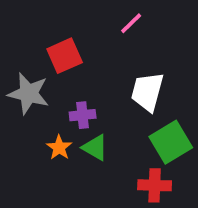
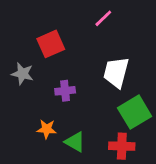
gray star: (29, 94) -> (22, 74), size x0.7
orange star: (59, 148) -> (47, 129), moved, turned -30
green triangle: (95, 148) -> (75, 142), moved

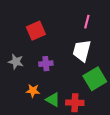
pink line: (103, 18) -> (87, 22), moved, turned -32
gray star: (22, 74) -> (16, 62), moved
red cross: (122, 146) -> (75, 103), moved

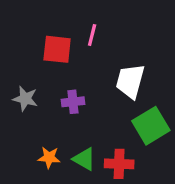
pink line: (87, 22) -> (92, 35), moved
red square: (36, 31) -> (57, 49), turned 30
orange star: (33, 91) -> (49, 158), moved

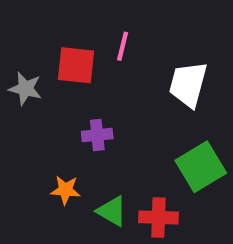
white trapezoid: (130, 81) -> (188, 84), moved
gray star: (25, 99) -> (25, 89), moved
orange star: (49, 158) -> (65, 190), moved

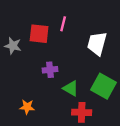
green square: (201, 167) -> (104, 86), turned -30
orange star: (65, 190) -> (27, 107), moved
green triangle: (112, 211) -> (71, 88), moved

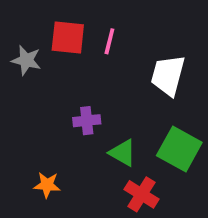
red square: (39, 34) -> (68, 38), moved
gray star: (13, 46) -> (26, 60), moved
red cross: (82, 112) -> (142, 194), turned 30

